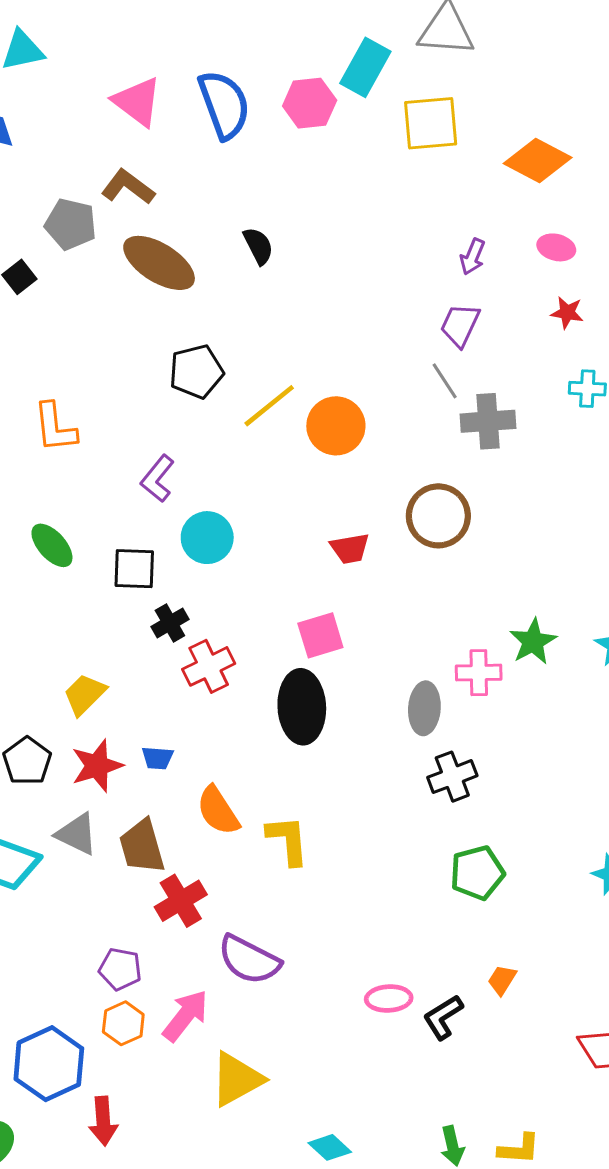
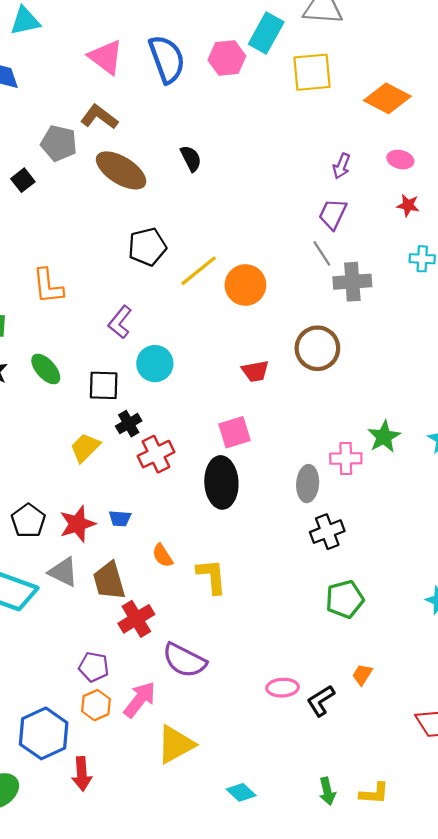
yellow trapezoid: (85, 694) -> (85, 448), moved
orange semicircle: (218, 811) -> (163, 556), size x0.7

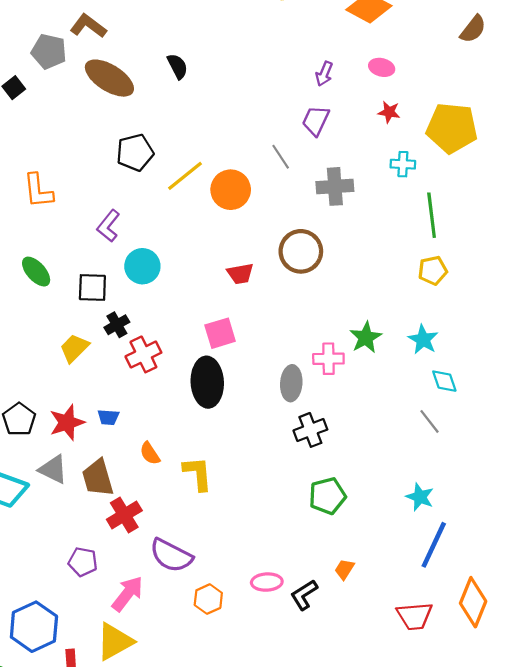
gray line: (322, 253) -> (281, 157), moved
orange hexagon: (96, 705) -> (208, 599), moved
yellow triangle: (176, 744) -> (115, 642), moved

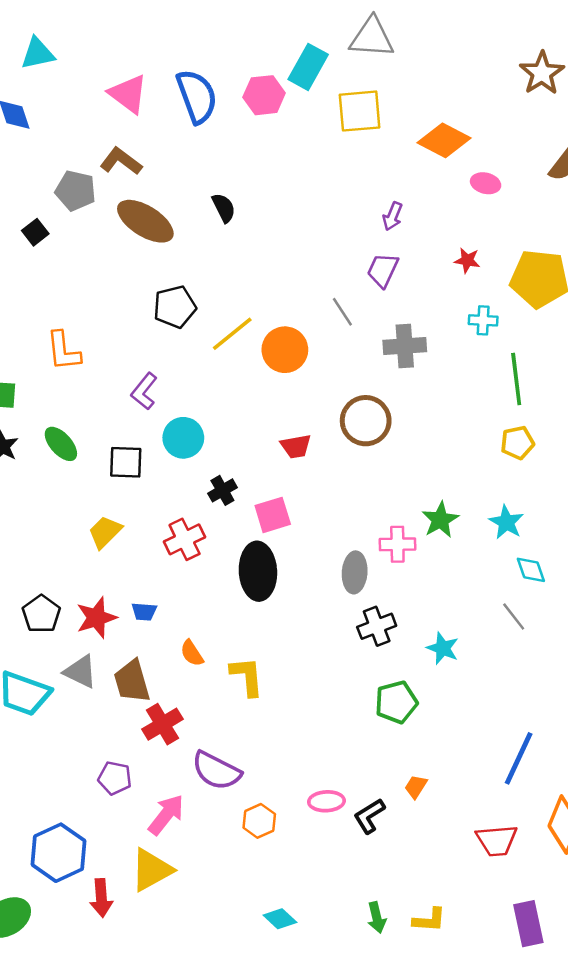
pink ellipse: (382, 67) -> (486, 183), moved
black cross: (117, 325) -> (222, 490), moved
cyan star: (420, 497) -> (443, 648), moved

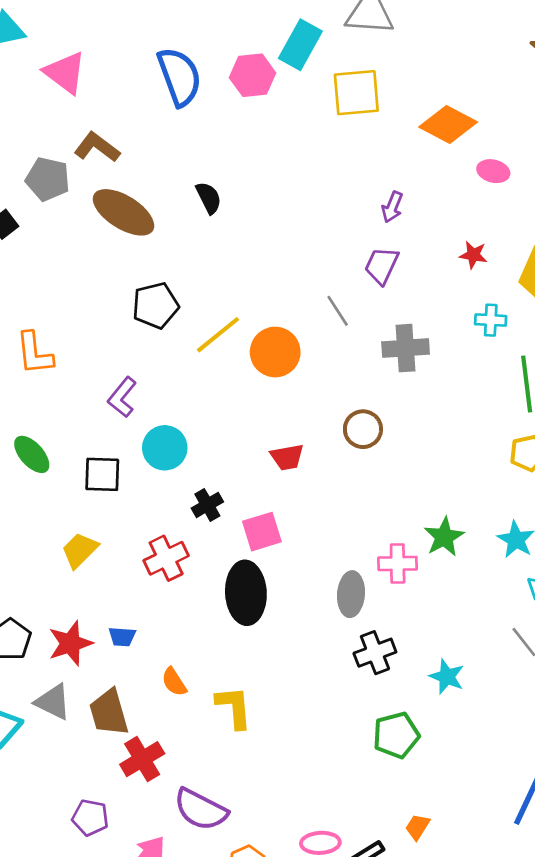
pink triangle: (128, 94) -> (65, 73), moved
brown circle: (366, 421) -> (363, 429), size x0.7

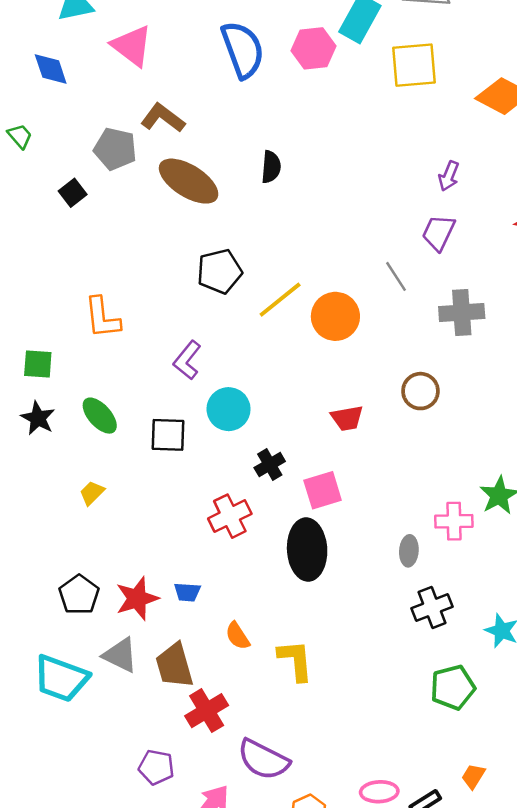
black semicircle: (209, 198) -> (271, 167), turned 32
yellow trapezoid: (80, 550) -> (92, 493), moved, size x0.7
gray ellipse: (351, 594) -> (409, 551), size x0.7

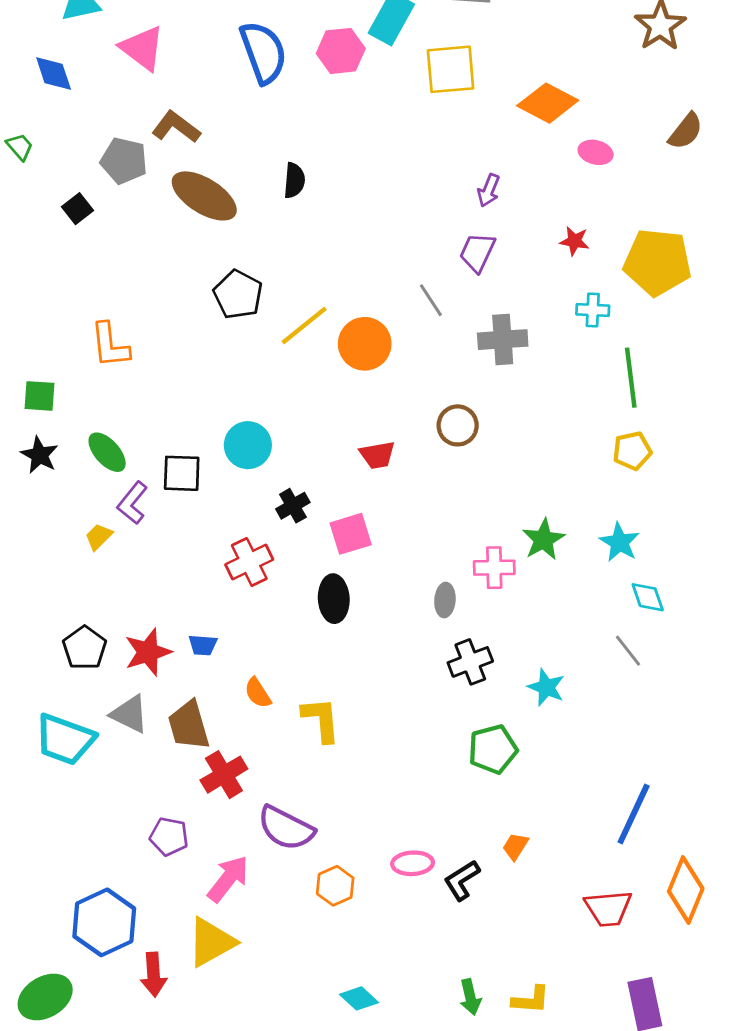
black pentagon: (219, 271) -> (238, 295), turned -30
purple L-shape: (187, 360) -> (132, 503), moved
black ellipse: (307, 550) -> (334, 599), size x0.7

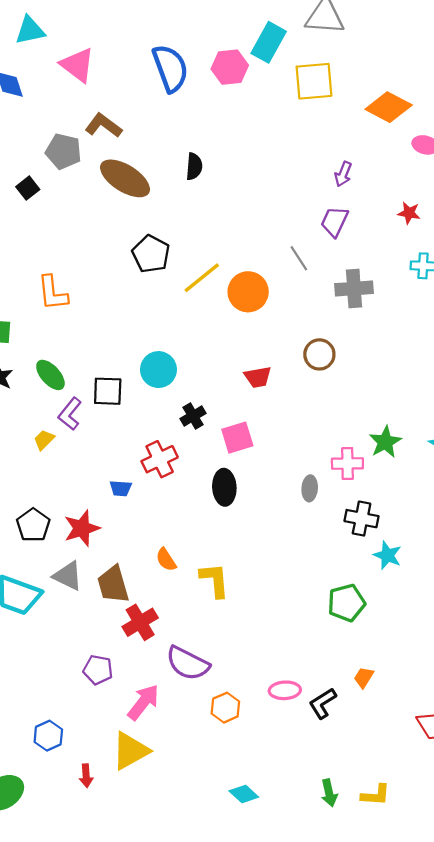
blue trapezoid: (203, 645) -> (121, 488), moved
black cross: (470, 662) -> (362, 519), moved, turned 32
blue hexagon: (104, 922) -> (48, 736), size x0.6
red arrow: (154, 974) -> (86, 776), size x0.7

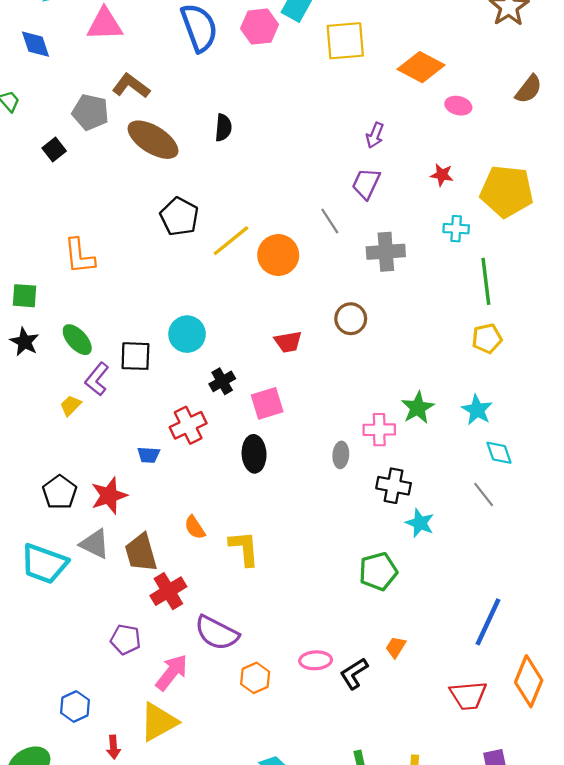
pink triangle: (77, 65) -> (105, 24), turned -39

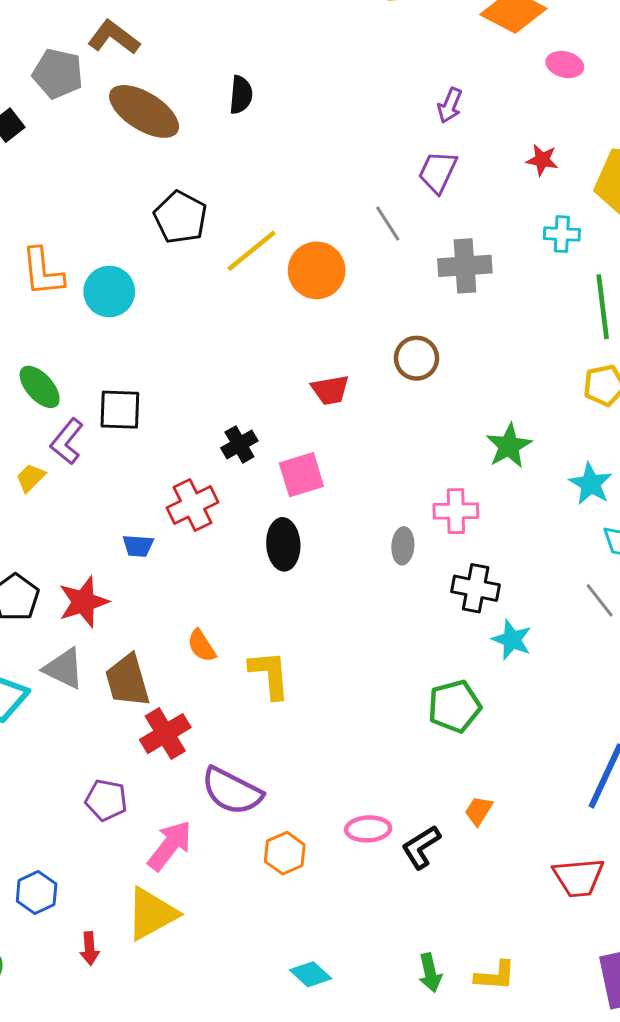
cyan circle: (187, 334) -> (109, 292), moved
green star: (418, 408) -> (509, 446), moved

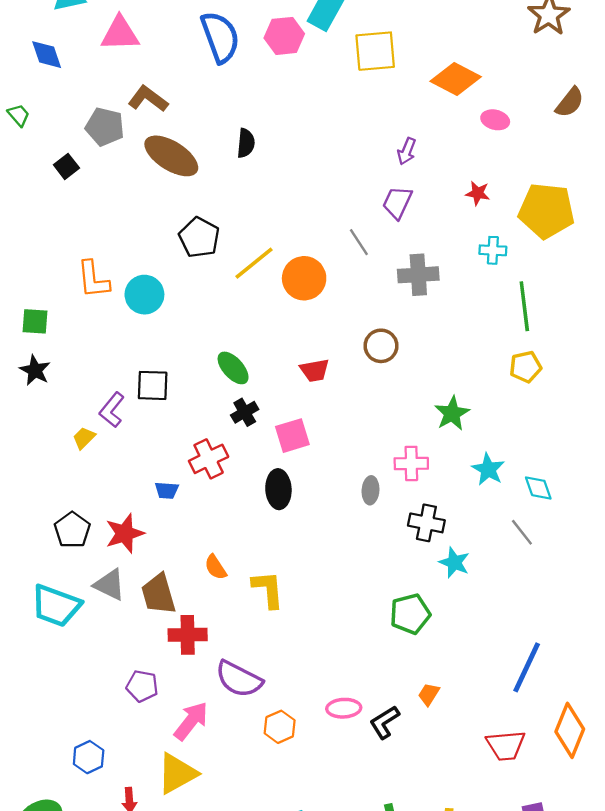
green ellipse: (40, 387) -> (233, 368), moved
cyan star: (591, 484) -> (488, 469), moved
red cross: (165, 734) -> (188, 635), turned 30

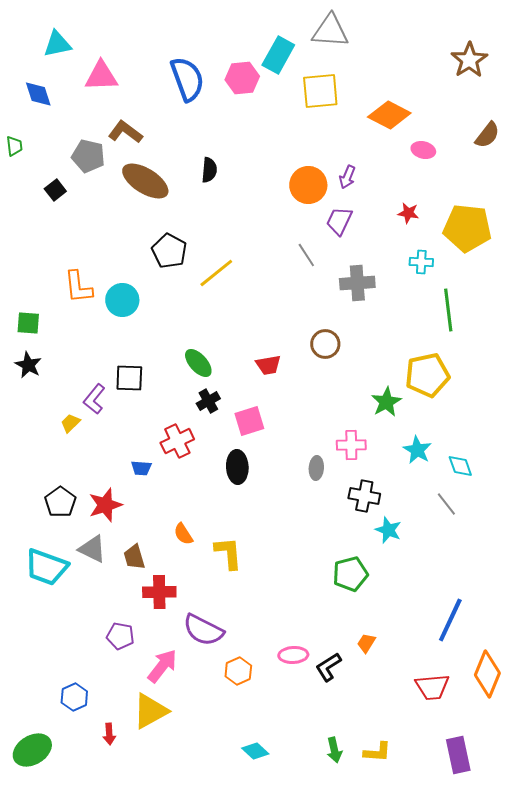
green trapezoid: (19, 115) -> (14, 146), turned 35
orange circle: (304, 278) -> (308, 185), moved
yellow pentagon: (525, 367) -> (427, 375), moved, size x1.6
brown trapezoid: (158, 594) -> (134, 557), size x0.7

